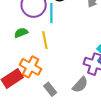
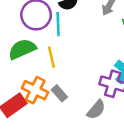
green semicircle: (21, 33) -> (22, 49), size x1.6
gray rectangle: (50, 89) -> (59, 93), moved

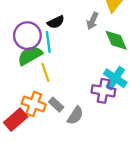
green semicircle: (22, 49) -> (30, 55), moved
gray semicircle: (96, 110) -> (75, 116), moved

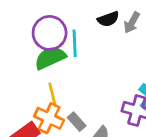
black semicircle: (56, 22) -> (108, 19), moved
yellow line: (45, 72) -> (53, 95), moved

